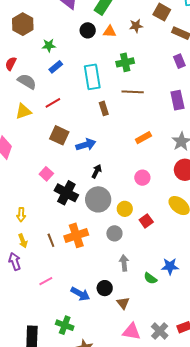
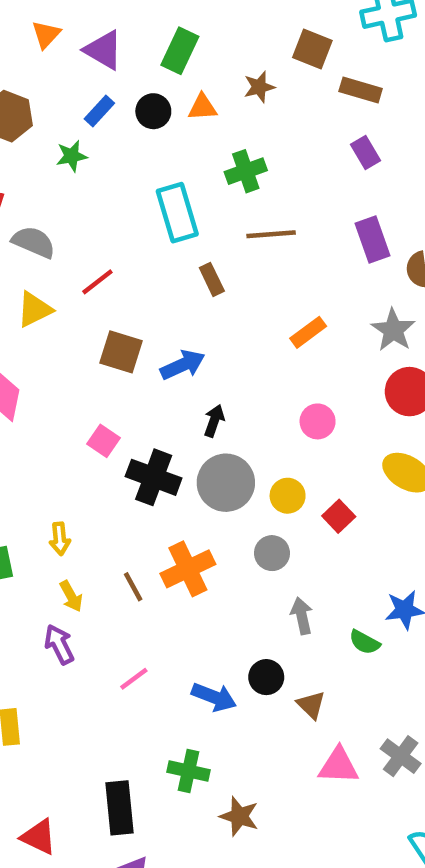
blue rectangle: (56, 67) -> (99, 111), moved

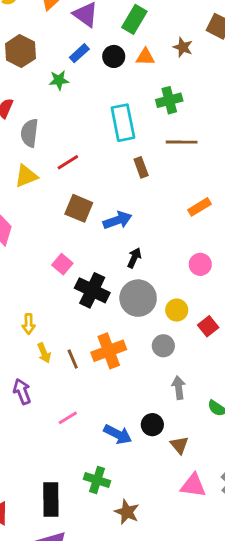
brown star: (259, 87) -> (183, 47), turned 30
gray semicircle: (34, 242) -> (29, 133), turned -112
yellow arrow: (71, 596) -> (44, 353), moved

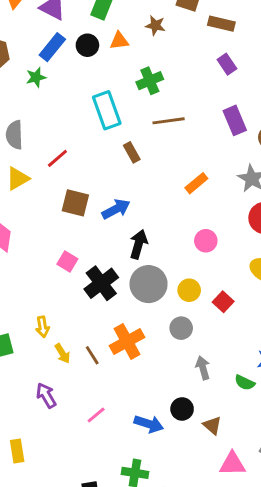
blue rectangle: (79, 53) -> (52, 47), size x1.4
black arrow: (134, 258) -> (139, 244), size x1.4
black cross: (92, 290) -> (101, 283), turned 36

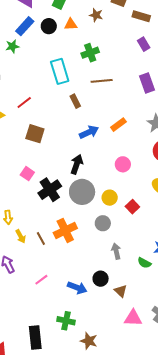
blue arrow: (116, 209) -> (89, 132), moved

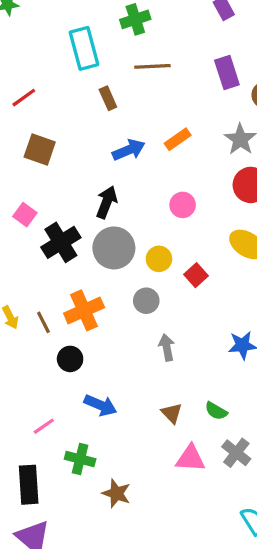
green semicircle: (144, 263) -> (216, 411), moved
black circle: (101, 279) -> (70, 359), moved
pink line: (41, 280) -> (44, 426), moved

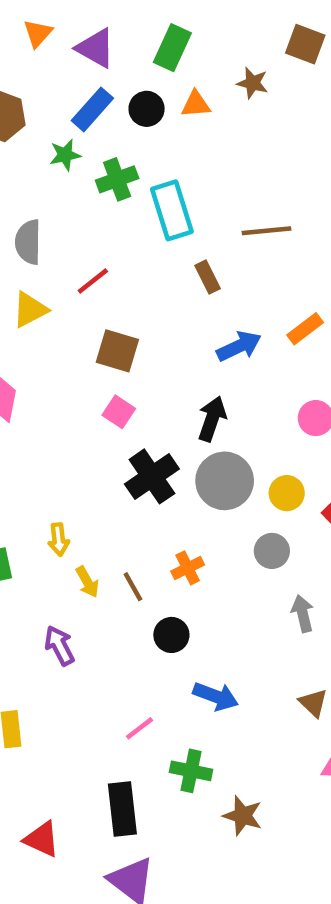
green cross: (135, 19) -> (117, 179), moved
pink square: (25, 215) -> (119, 412), moved
orange cross: (84, 310) -> (188, 568), size x0.6

